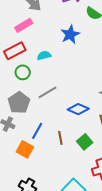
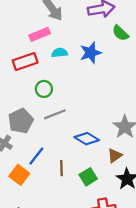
cyan semicircle: (44, 56) -> (59, 53), moved
green circle: (23, 72) -> (44, 89), moved

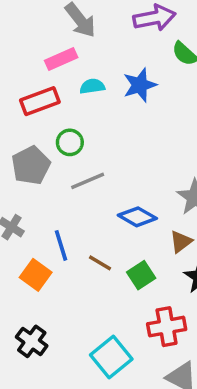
gray pentagon: (21, 121) -> (31, 165), moved
blue line: (36, 156) -> (61, 245), turned -54
brown line: (61, 168) -> (100, 263), turned -56

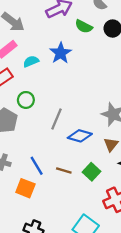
gray line: (88, 181) -> (56, 119), moved, turned -30

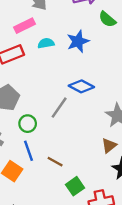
green circle: (26, 100) -> (28, 124), moved
blue diamond: (80, 136) -> (81, 86), moved
green square: (91, 172) -> (75, 186), moved

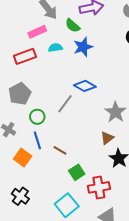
green semicircle: (107, 19) -> (73, 26), moved

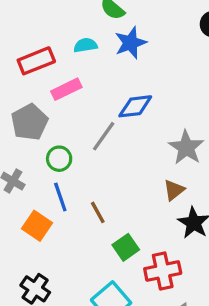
pink rectangle: (37, 32) -> (66, 89), moved
blue diamond: (85, 86) -> (135, 106), turned -35
brown line: (60, 150) -> (98, 212), turned 32

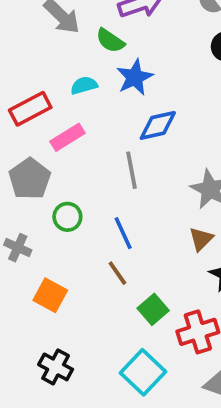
blue diamond: (135, 106) -> (158, 125), moved
gray line: (104, 136) -> (132, 170), moved, turned -40
blue line: (60, 197) -> (123, 233), moved

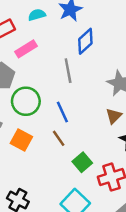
blue diamond: (158, 125) -> (85, 41), turned -30
green circle: (67, 217) -> (26, 101), size x1.5
orange square: (50, 295) -> (21, 140), moved

